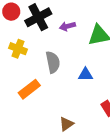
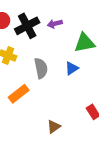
purple arrow: (67, 26) -> (55, 24), moved
blue triangle: (85, 75) -> (72, 68), moved, turned -32

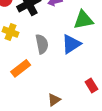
blue triangle: (72, 68) -> (71, 44), size x1.5

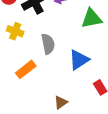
blue triangle: (71, 44) -> (79, 60), moved

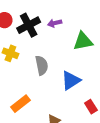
orange rectangle: (26, 69) -> (21, 104), moved

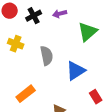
black cross: (29, 25) -> (34, 16), size x0.7
green triangle: (83, 41) -> (88, 32), turned -30

